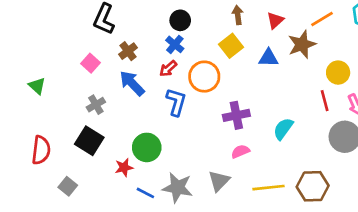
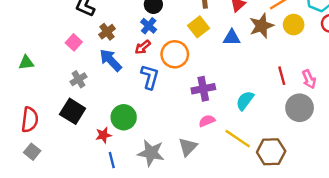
yellow circle: (338, 73) -> (294, 25), moved
green triangle: (37, 86) -> (26, 63), turned -49
gray square: (68, 186) -> (32, 152), moved
yellow line: (268, 188) -> (238, 139), moved, turned 40
blue line: (145, 193) -> (112, 160), moved, turned 49

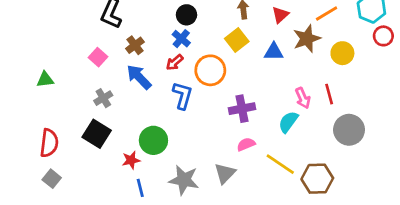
yellow circle: (294, 25) -> (342, 53), moved
pink arrow: (309, 79) -> (303, 98), moved

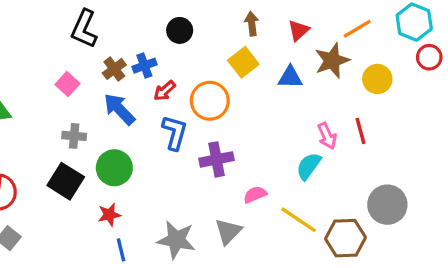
blue cross: (181, 39) -> (144, 66), moved, turned 30
gray cross: (103, 98) -> (74, 136), turned 36
purple cross: (242, 109) -> (216, 159), moved
gray circle: (349, 130) -> (387, 205), moved
green circle: (153, 140) -> (114, 168), moved

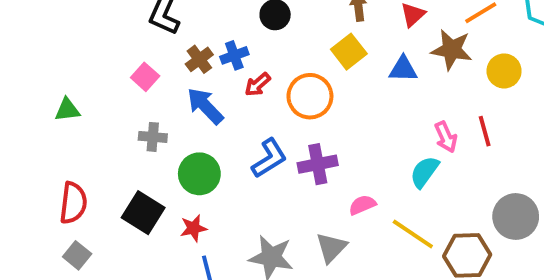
brown star: (332, 61) -> (452, 50), turned 30
blue L-shape: (175, 133) -> (269, 158), moved, turned 42
black square: (66, 181) -> (143, 213), moved

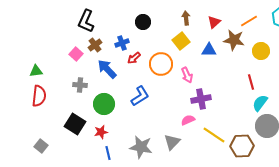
brown cross: (199, 59) -> (95, 45), moved
pink arrow: (446, 137) -> (187, 75), moved
purple cross: (318, 164) -> (201, 99), moved
cyan semicircle: (424, 172) -> (260, 103), moved
red semicircle: (73, 203) -> (39, 96), moved

